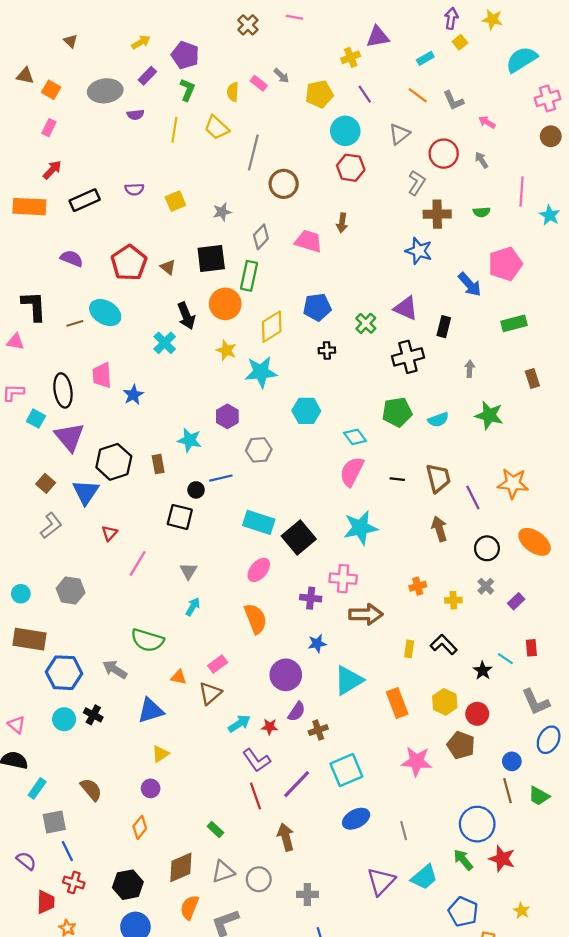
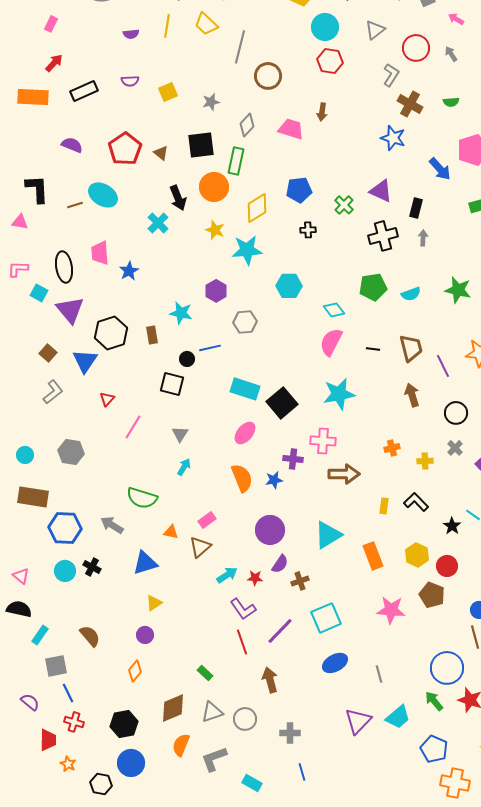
purple semicircle: (135, 115) -> (131, 34), moved
brown cross: (437, 214) -> (410, 104), turned 30
gray arrow: (470, 369) -> (423, 238), moved
blue star: (317, 643) -> (274, 480), moved

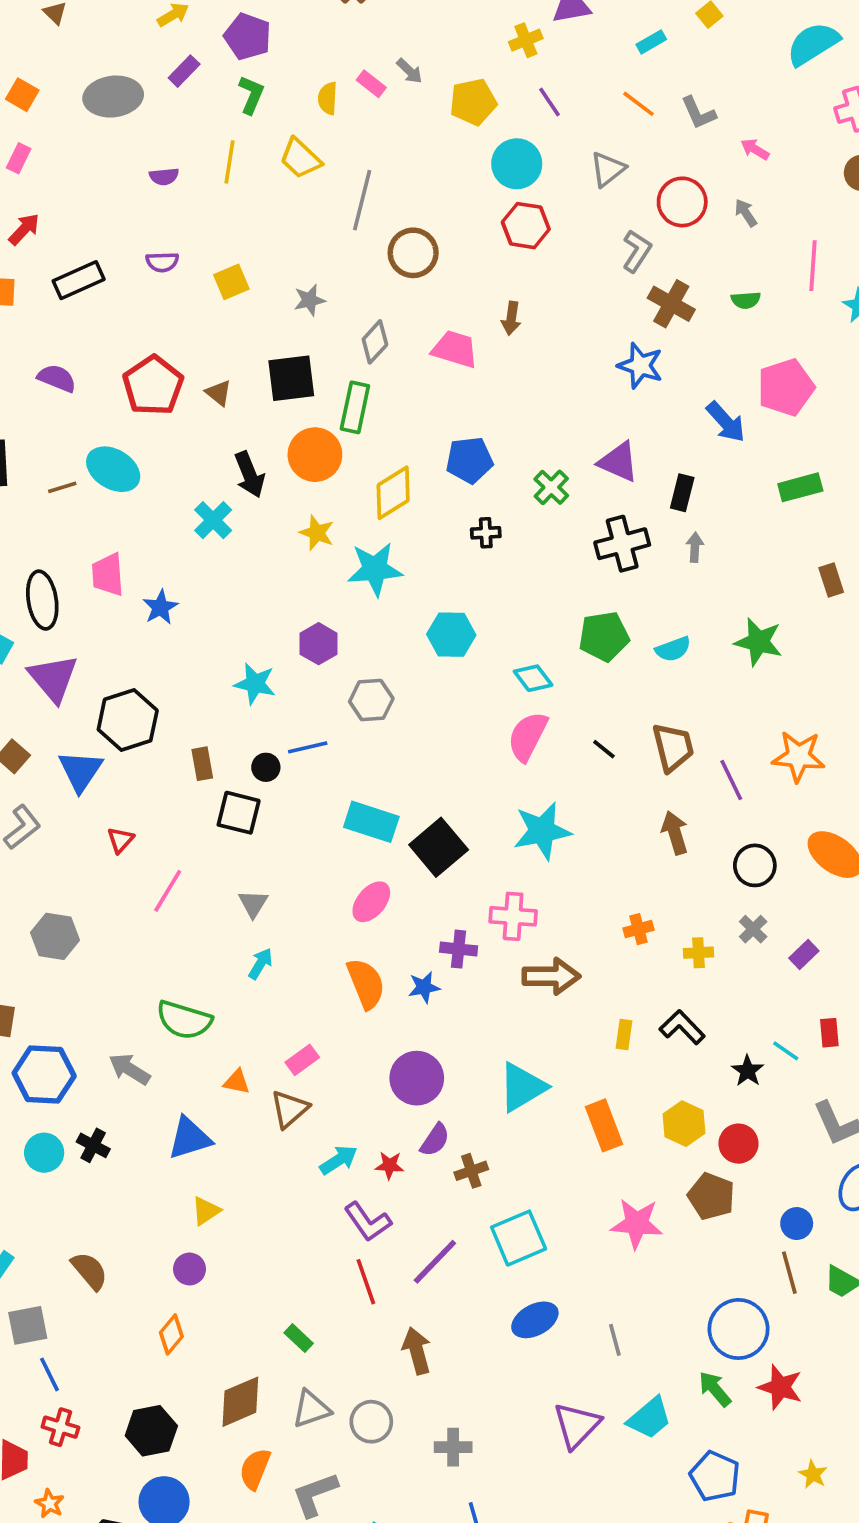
brown rectangle: (152, 335) -> (202, 764), moved
black line: (373, 349) -> (604, 749), turned 32

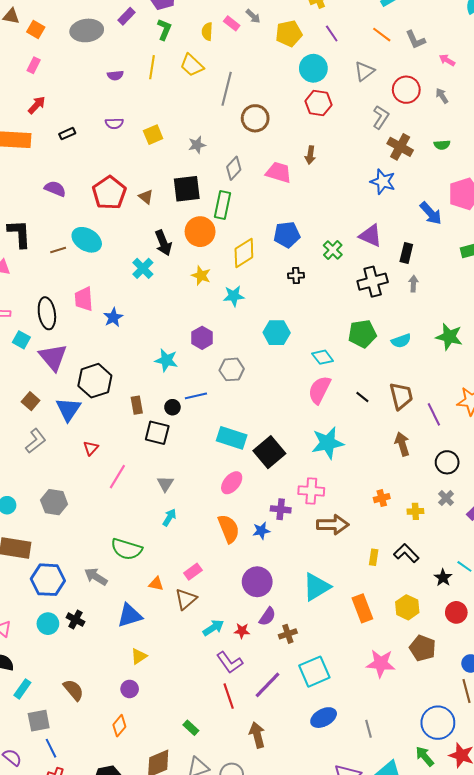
black rectangle: (79, 280) -> (67, 134), size x0.6
cyan star: (375, 569) -> (234, 296), size x0.7
red circle: (738, 1144) -> (456, 612), moved

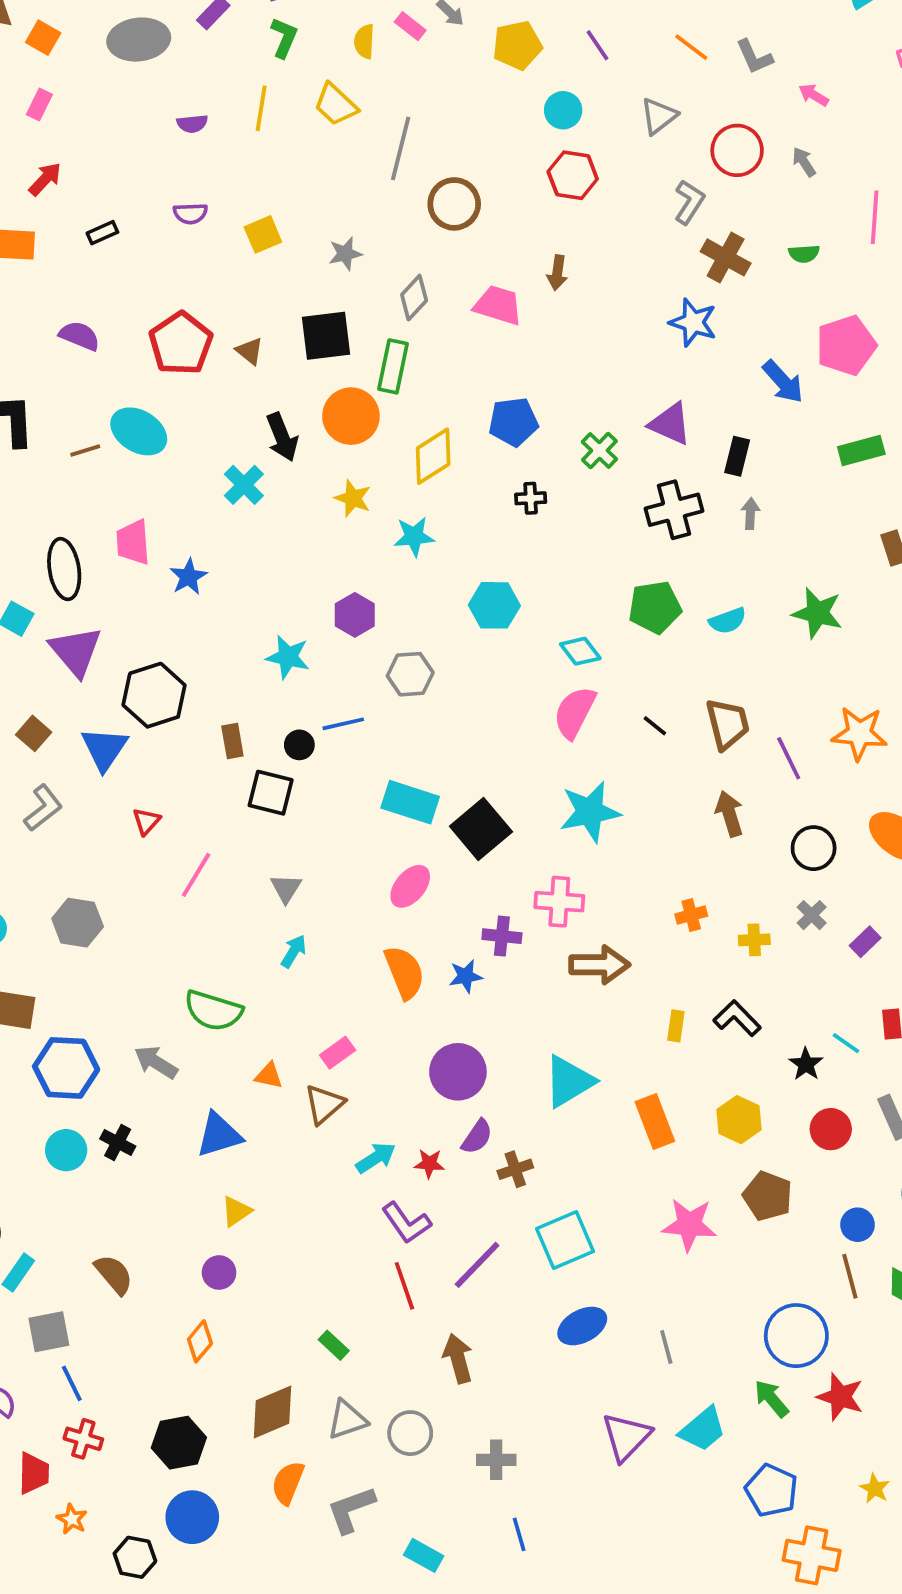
cyan circle: (313, 68) -> (563, 110), size x0.7

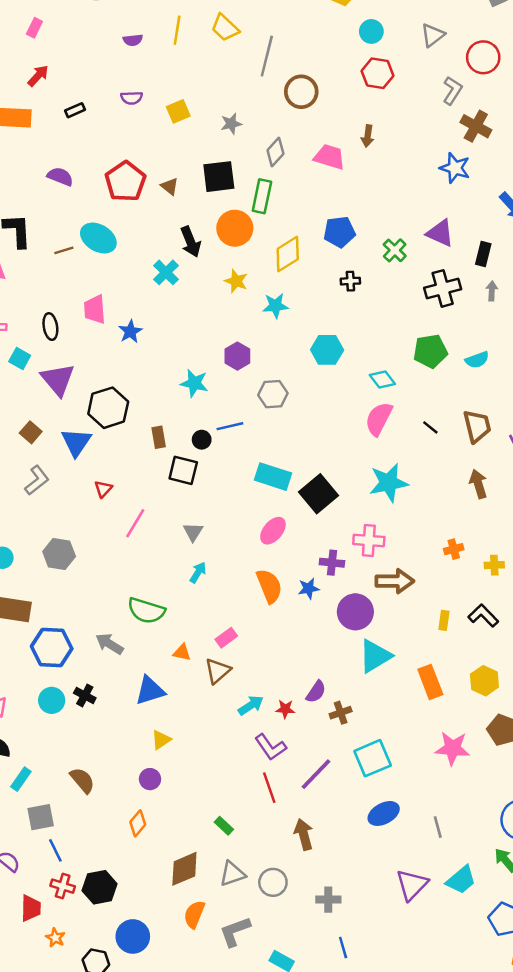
black ellipse: (64, 569) -> (50, 327), size x0.7
purple circle: (458, 1072) -> (355, 612), moved
black hexagon: (179, 1443) -> (100, 887), moved

